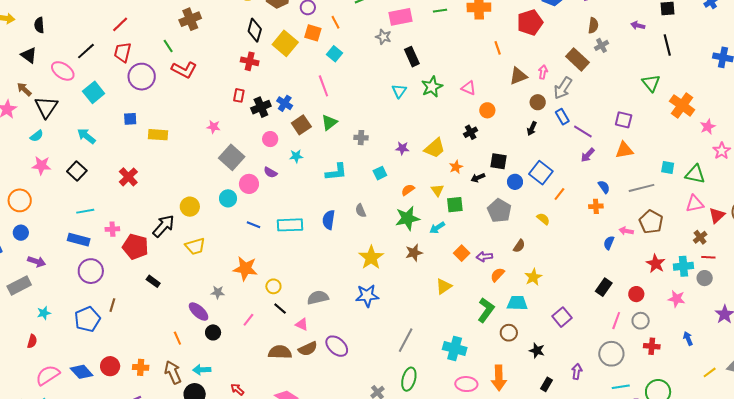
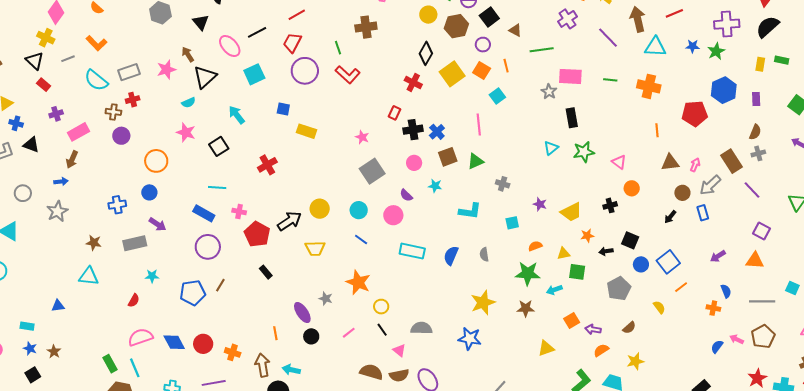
purple line: (583, 131) -> (752, 190), moved
pink circle: (249, 184) -> (393, 215), moved
yellow triangle: (437, 190) -> (564, 254), turned 40
blue line: (253, 225) -> (361, 239), moved

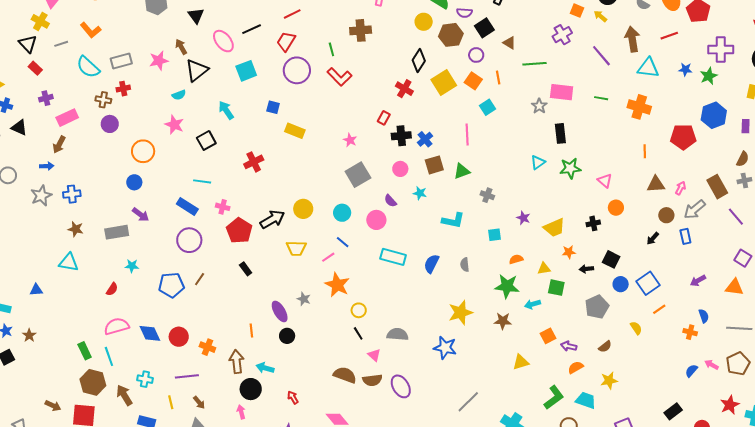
blue cross: (117, 205) -> (72, 194), moved
pink line: (349, 333) -> (328, 257), moved

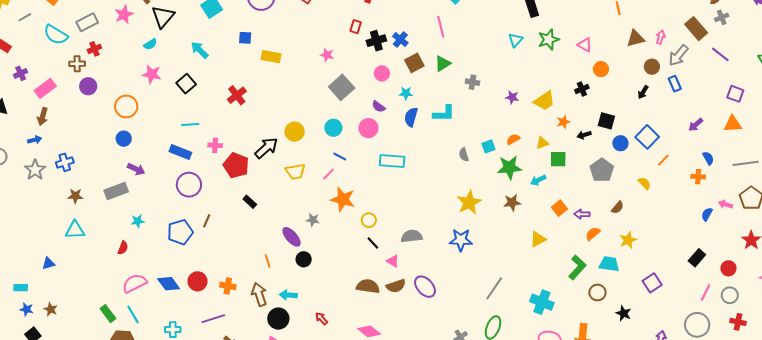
cyan square: (495, 235) -> (488, 146), moved
blue semicircle: (431, 264) -> (411, 117), moved

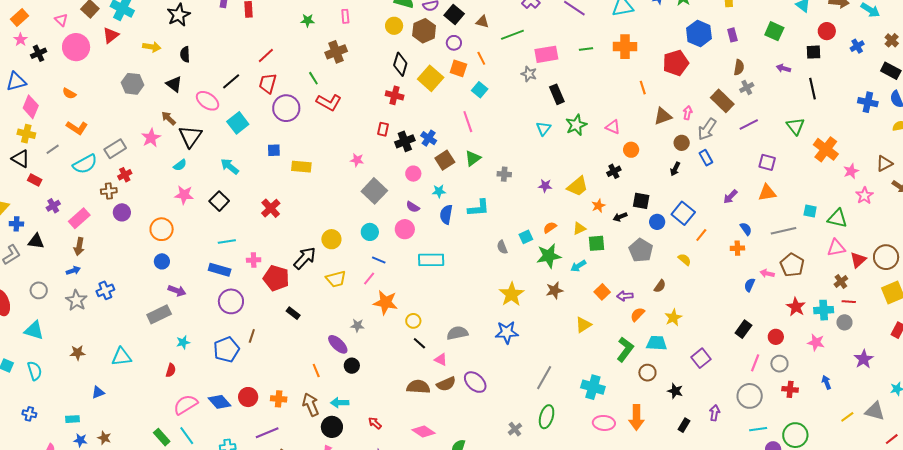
cyan semicircle: (56, 35) -> (85, 164), turned -55
purple line: (720, 54) -> (749, 125), turned -60
brown star: (75, 196) -> (78, 353), moved

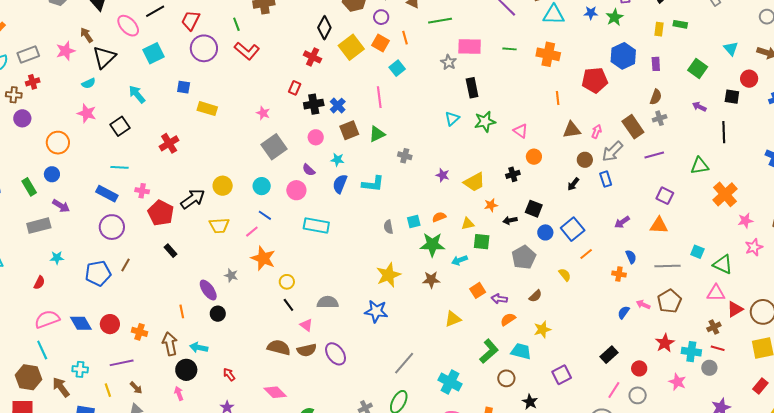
green triangle: (795, 126) -> (700, 166), turned 48
green rectangle: (162, 437) -> (29, 187), moved

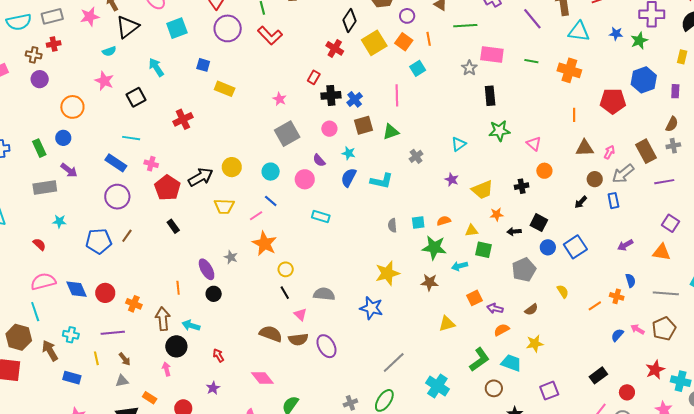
cyan triangle: (452, 119) -> (459, 144), moved
gray cross: (405, 156) -> (416, 156), turned 32
cyan rectangle: (316, 225) -> (321, 216), size x0.7
orange line: (586, 254) -> (595, 306), moved
red semicircle: (39, 283) -> (39, 244), turned -80

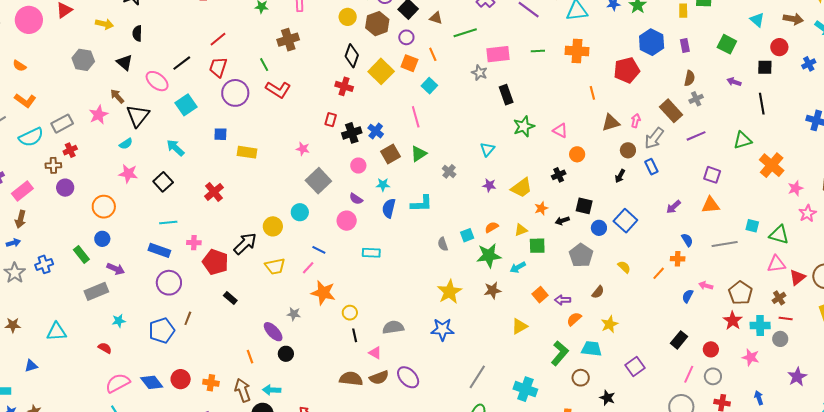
cyan circle: (271, 172) -> (300, 212), moved
black line: (285, 293) -> (355, 335), turned 32
brown pentagon: (664, 329) -> (741, 293), moved

